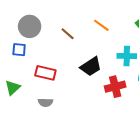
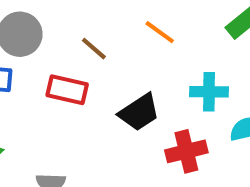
red rectangle: (45, 73) -> (67, 90), moved

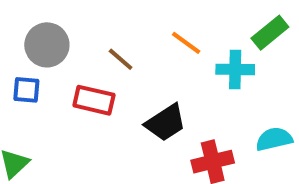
cyan cross: (209, 92) -> (235, 69), moved

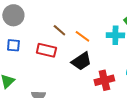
orange line: (186, 43) -> (82, 36), moved
gray circle: (47, 45) -> (13, 15), moved

